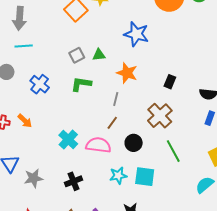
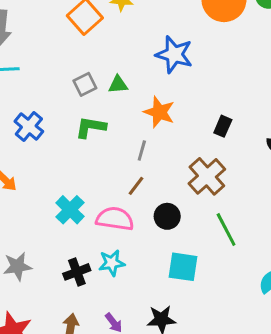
cyan star: (118, 176) -> (112, 263), moved

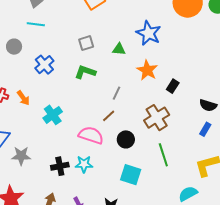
green triangle: (118, 85) -> (119, 49), moved
orange star: (159, 112) -> (147, 70), moved
cyan cross: (70, 210) -> (53, 115), moved

